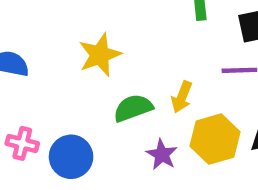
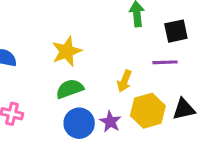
green semicircle: (133, 108) -> (70, 89), moved
blue circle: (71, 157) -> (79, 123), moved

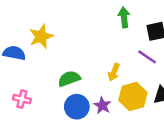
yellow star: (67, 51) -> (41, 36), moved
purple line: (165, 62) -> (147, 57), turned 36

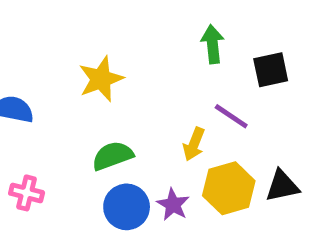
yellow star: (41, 36) -> (101, 79), moved
purple line: (147, 57) -> (231, 116), moved

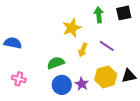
black square: (271, 70) -> (124, 13), moved
yellow star: (101, 79) -> (72, 28), moved
yellow arrow: (194, 144) -> (83, 50), moved

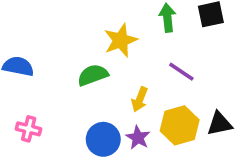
yellow arrow: (83, 50) -> (140, 99), moved
green semicircle: (56, 63) -> (93, 75), moved

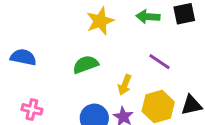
green arrow: (167, 18) -> (148, 17), turned -80
yellow star: (121, 40) -> (100, 21), moved

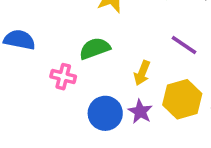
pink cross: (32, 109) -> (63, 77), moved

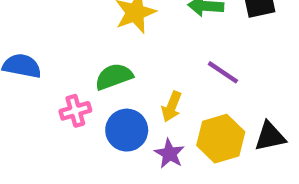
pink cross: (63, 77) -> (75, 111), turned -30
blue circle: (105, 113) -> (127, 130), moved

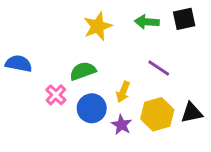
pink cross: (75, 111) -> (56, 95), turned -30

